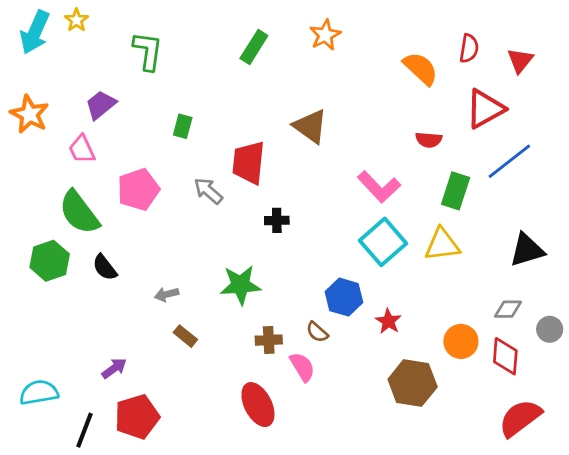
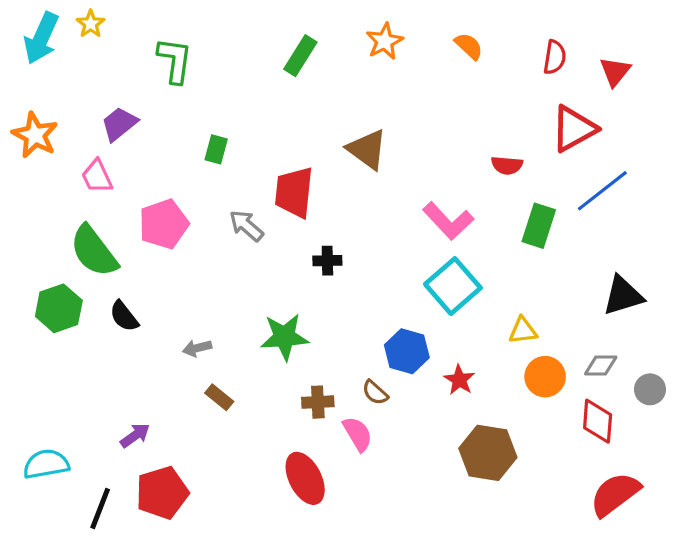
orange semicircle: (421, 69) -> (469, 46), moved, size x0.7
yellow triangle: (442, 245) -> (523, 331), moved, size x0.7
orange circle: (461, 341) -> (545, 377), moved

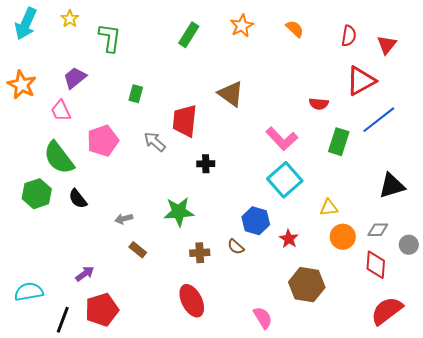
yellow star: (91, 24) -> (70, 19), moved
pink semicircle: (358, 434) -> (263, 318), moved

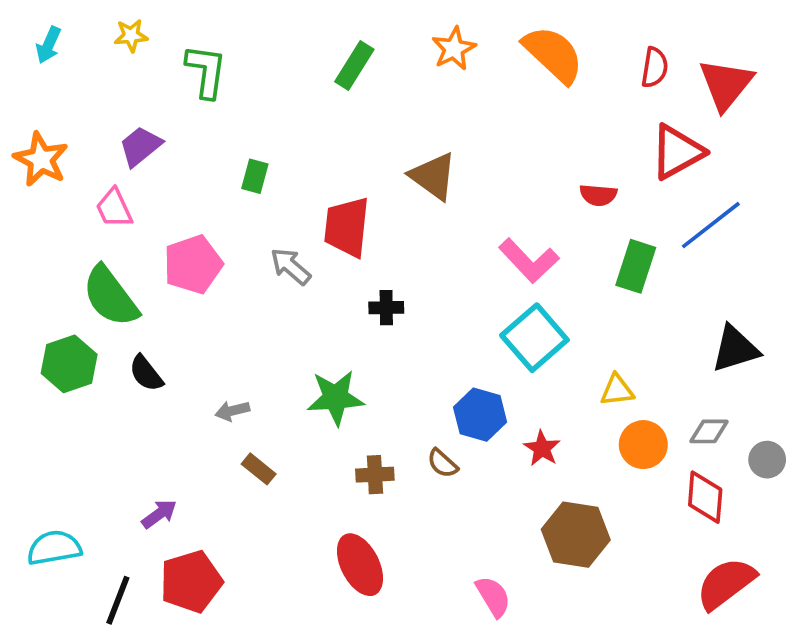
yellow star: (70, 19) -> (131, 36), turned 30
cyan arrow: (26, 24) -> (48, 45), size x0.6
orange semicircle: (295, 29) -> (553, 54), size x1.8
red triangle: (387, 45) -> (726, 84), size x1.5

